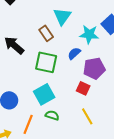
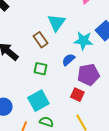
green square: (46, 62) -> (40, 69), size x0.6

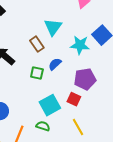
blue semicircle: (68, 60) -> (55, 64), moved
cyan square: (38, 101) -> (50, 105), moved

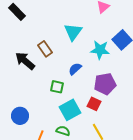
brown rectangle: (37, 44) -> (45, 49), moved
green square: (37, 73) -> (57, 87), moved

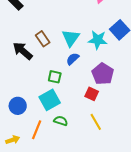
cyan triangle: (73, 32) -> (71, 38), moved
purple pentagon: (105, 84) -> (103, 74), turned -30
cyan square: (70, 110) -> (50, 100), moved

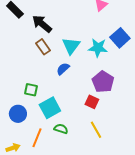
black arrow: (23, 51) -> (42, 24), moved
blue semicircle: (73, 59) -> (63, 69), moved
green square: (55, 77) -> (31, 90), moved

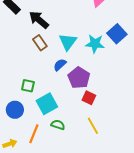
purple pentagon: (103, 82) -> (79, 78), moved

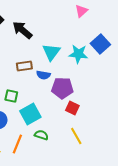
brown rectangle: (40, 43) -> (24, 66), moved, turned -63
blue semicircle: (60, 65) -> (43, 75), turned -128
purple pentagon: (79, 78) -> (62, 88), turned -30

